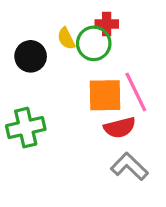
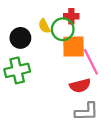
orange square: (105, 95) -> (74, 47), moved
green cross: (26, 128) -> (17, 70), moved
gray L-shape: (129, 166) -> (87, 112), turned 135

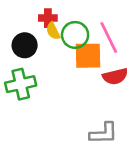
red cross: (71, 16) -> (48, 18), moved
pink line: (91, 62) -> (109, 38), moved
red semicircle: (80, 86) -> (115, 76), moved

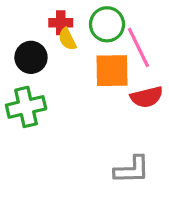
green circle: (75, 35) -> (107, 24), moved

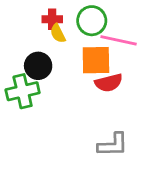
pink line: (138, 47) -> (119, 40), turned -52
black circle: (31, 57) -> (38, 66), moved
red semicircle: (147, 97) -> (109, 83), moved

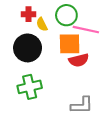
red cross: (52, 19) -> (29, 14), moved
black circle: (38, 66) -> (28, 48), size x1.4
green cross: (23, 91) -> (30, 87), moved

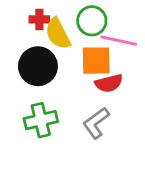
yellow semicircle: (42, 24) -> (58, 34), size x1.6
gray L-shape: (82, 105) -> (96, 123), moved, turned 145

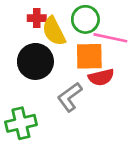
green cross: (41, 120) -> (21, 123), moved
gray L-shape: (96, 123) -> (70, 97), moved

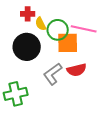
green circle: (85, 19) -> (58, 30), moved
yellow semicircle: (54, 31) -> (41, 24), size x0.6
red semicircle: (101, 77) -> (77, 70), moved

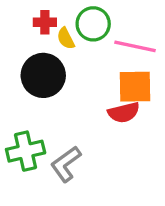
green circle: (58, 30) -> (93, 24), moved
orange square: (68, 43) -> (135, 87), moved
gray L-shape: (53, 74) -> (66, 164), moved

